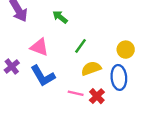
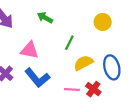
yellow circle: (126, 50) -> (103, 22), moved

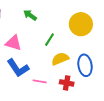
yellow circle: (103, 22) -> (81, 24), size x1.5
red cross: (93, 89) -> (67, 83), turned -32
pink line: (72, 90) -> (40, 81), moved

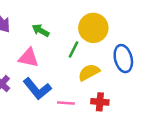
green arrow: (30, 15) -> (41, 30), moved
yellow circle: (81, 24) -> (93, 28), moved
blue ellipse: (85, 65) -> (123, 59), moved

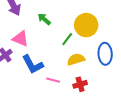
pink triangle: (29, 58) -> (20, 39), moved
red cross: (100, 102) -> (80, 84), turned -32

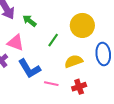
green arrow: (44, 19) -> (30, 21), moved
green line: (67, 39) -> (53, 40), moved

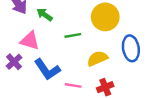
green line: (53, 40) -> (73, 35), turned 48

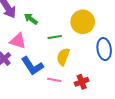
yellow semicircle: (97, 58) -> (63, 57), moved, turned -48

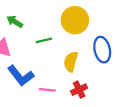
yellow semicircle: (63, 57) -> (71, 62), moved

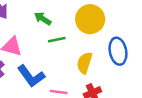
green arrow: (15, 22) -> (43, 19), moved

